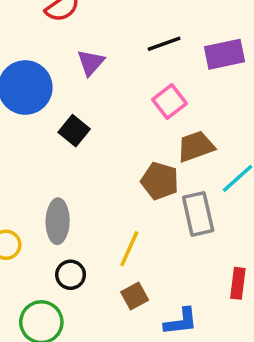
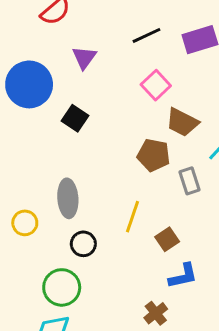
brown trapezoid: (196, 146) -> (182, 122), turned -128
gray rectangle: (198, 214) -> (190, 181), size x0.7
brown square: (135, 296) -> (167, 239), moved

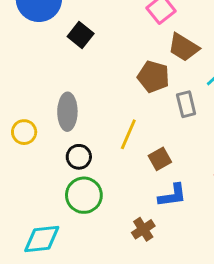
green circle: (62, 287) -> (84, 195), moved

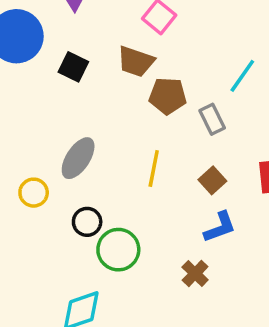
brown trapezoid: (183, 47) -> (136, 61), moved
gray ellipse: (67, 112) -> (78, 158), turned 45
black circle: (79, 157) -> (87, 222), moved
brown square: (160, 159) -> (212, 180), moved

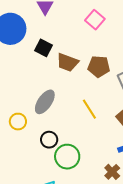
brown trapezoid: (136, 61) -> (67, 62), moved
yellow line: (154, 168) -> (89, 109), turned -45

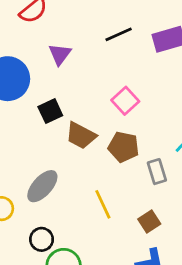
pink square: (95, 20) -> (125, 101), moved
black square: (43, 48) -> (50, 111), turned 30

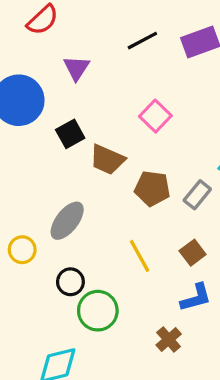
brown pentagon: (124, 147) -> (152, 188), moved
gray rectangle: (157, 172) -> (197, 195), turned 60
yellow line: (103, 204) -> (140, 256), moved

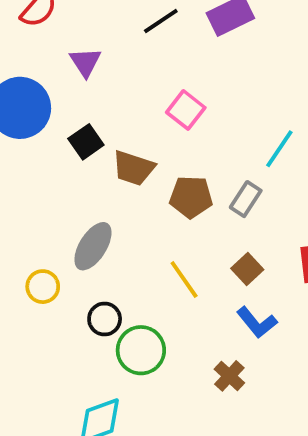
blue L-shape: (196, 298) -> (257, 322), turned 72

